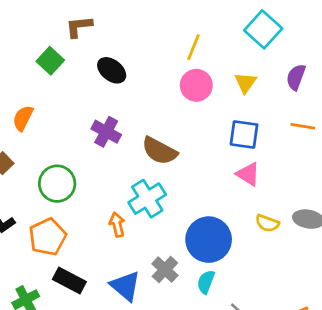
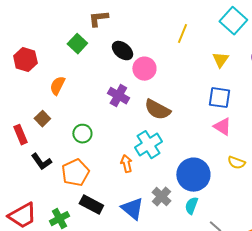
pink circle: (196, 85) -> (144, 69), moved
green circle: (57, 184) -> (82, 134), size x0.7

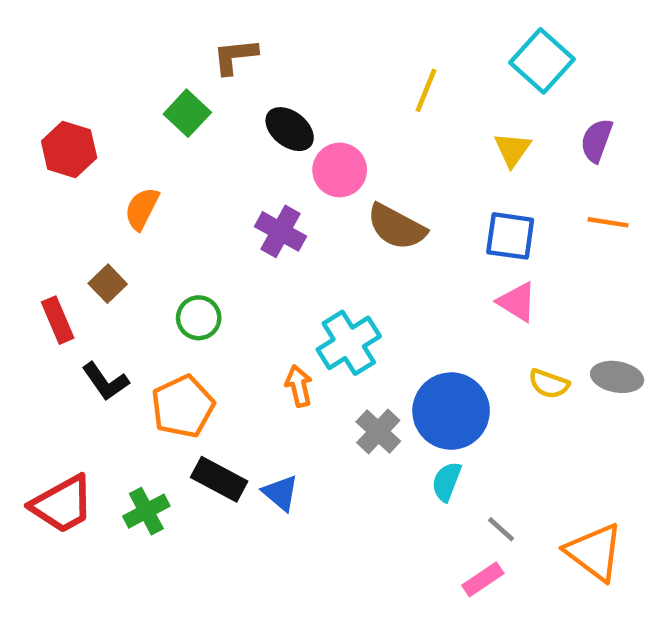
brown semicircle: (157, 110) -> (396, 227), moved
gray cross: (161, 197) -> (378, 431), moved
blue triangle: (132, 209) -> (281, 493), moved, size x0.7

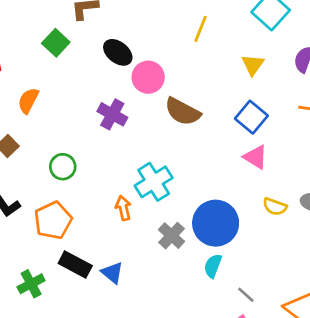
blue square: (510, 236) -> (251, 117), turned 32

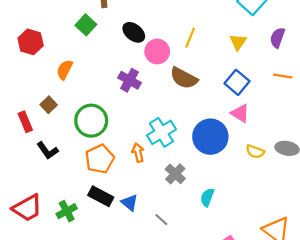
yellow line: (200, 29) -> (190, 38), moved
green circle: (63, 167) -> (91, 121), size x1.6
orange pentagon: (53, 220) -> (100, 159), moved
blue circle: (216, 223) -> (210, 137), moved
gray line: (246, 295) -> (161, 220), moved

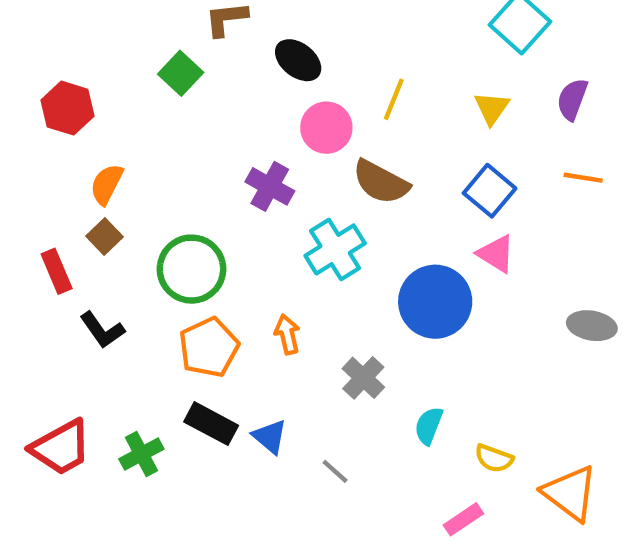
black ellipse: (134, 32) -> (298, 60), moved
orange semicircle: (65, 70) -> (107, 184), moved
cyan cross: (161, 132) -> (335, 249), moved
yellow semicircle: (255, 152) -> (494, 458), moved

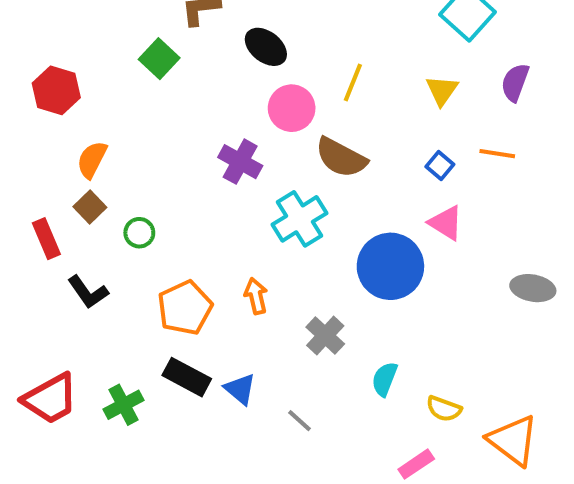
orange line: (583, 178) -> (497, 154), moved
blue square: (490, 191) -> (440, 165), size x0.6
green circle: (191, 269) -> (139, 233), moved, size x0.5

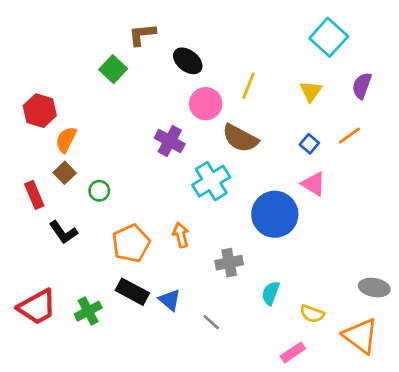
red hexagon: (56, 90) -> (40, 111), moved
orange line: (497, 154) -> (349, 135), turned -45
gray ellipse: (533, 288) -> (374, 288), moved
gray cross: (325, 336) -> (229, 263), turned 36

